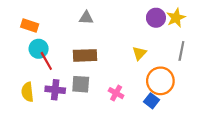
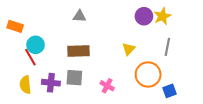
orange rectangle: (30, 25) -> (15, 26), moved
red line: (46, 61) -> (30, 57), moved
blue square: (152, 101) -> (170, 91), moved, turned 32

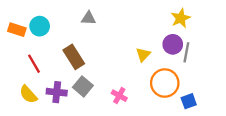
purple circle: (144, 16) -> (173, 44), moved
cyan circle: (36, 45) -> (40, 26), moved
brown rectangle: (78, 51) -> (74, 57), moved, turned 60
gray square: (74, 78) -> (83, 86), turned 36
yellow semicircle: (25, 85) -> (28, 94), turned -36

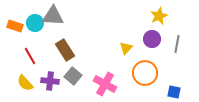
gray triangle: (89, 18) -> (53, 16), moved, size x1.6
gray line: (186, 52) -> (177, 44), moved
pink cross: (119, 96) -> (105, 84), size x1.6
blue square: (189, 101) -> (174, 92), moved, turned 32

